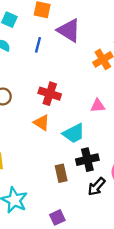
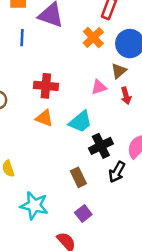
brown rectangle: (61, 173) -> (78, 177), moved

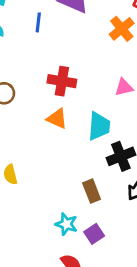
cyan trapezoid: (80, 122) -> (99, 126), turned -50
cyan star: (34, 206) -> (66, 224), moved, size x0.7

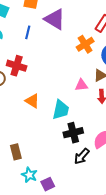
red cross: (62, 81) -> (17, 66), moved
brown rectangle: (92, 191) -> (16, 152), moved

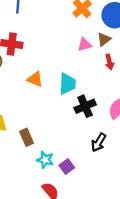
pink triangle: (81, 85) -> (85, 45), moved
black arrow: (82, 156) -> (99, 142), moved

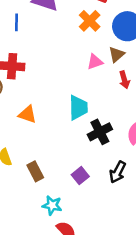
orange triangle: (35, 79) -> (27, 114), moved
cyan star: (45, 160) -> (52, 205), moved
purple square: (67, 166) -> (80, 176), moved

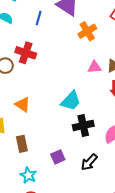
orange cross: (90, 21) -> (87, 31), moved
cyan trapezoid: (78, 108) -> (71, 101), turned 30
orange triangle: (27, 114) -> (23, 105), moved

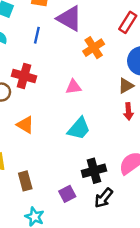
pink triangle: (94, 67) -> (73, 87), moved
orange triangle: (23, 105) -> (25, 125), moved
black cross: (83, 125) -> (94, 171), moved

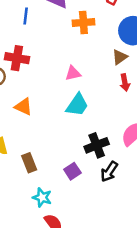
orange cross: (94, 48) -> (83, 22), turned 35
pink triangle: (73, 87) -> (73, 73), moved

